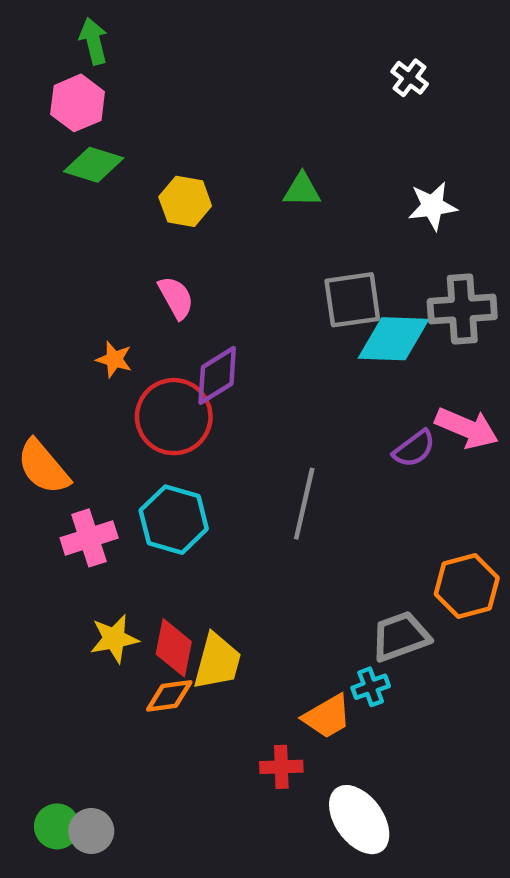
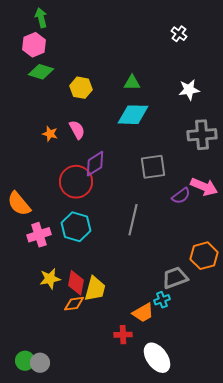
gray square: (352, 300) -> (153, 167), moved
cyan diamond: (394, 339) -> (133, 115), moved
orange star: (114, 359) -> (50, 134), moved

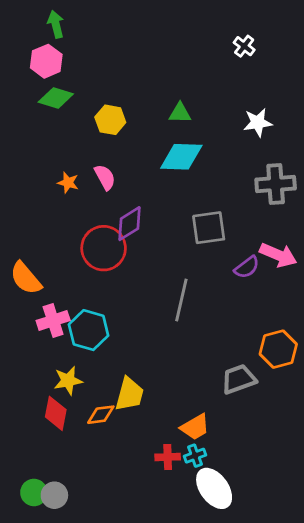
cyan hexagon: (76, 227) -> (89, 330), moved
red diamond: (76, 283) -> (56, 413), moved
cyan cross: (162, 300) -> (195, 456), moved

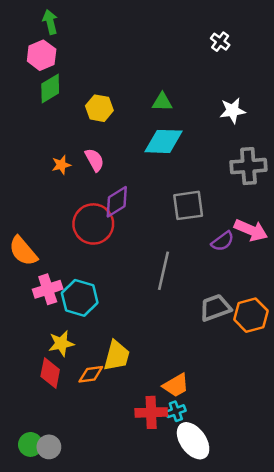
green diamond: (56, 98) -> (50, 88), turned -48
orange star: (68, 183) -> (61, 165), turned -30
gray trapezoid: (239, 379) -> (215, 308), moved
red cross: (168, 457) -> (151, 412), size x1.4

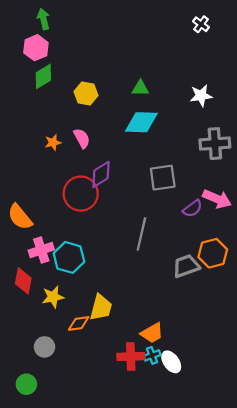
white cross: (220, 42) -> (201, 24), moved
orange hexagon: (251, 315) -> (213, 253), moved
red diamond: (50, 373) -> (23, 281), moved
white ellipse: (193, 441) -> (171, 362), moved, size x0.7
gray circle: (49, 447) -> (44, 347), moved

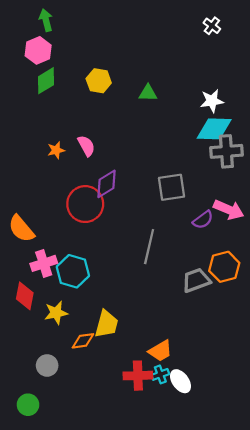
yellow hexagon: (86, 93) -> (99, 81), moved
cyan diamond: (141, 122) -> (214, 129), moved

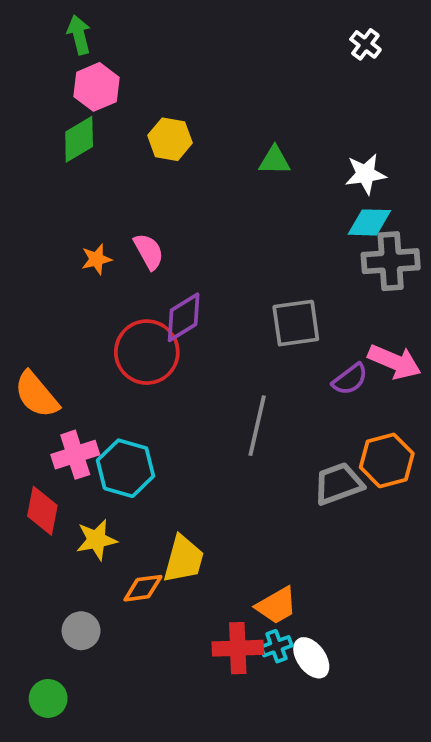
pink hexagon: (38, 50) -> (96, 87), moved
green triangle: (148, 93) -> (275, 160), moved
cyan diamond: (214, 129) -> (369, 222), size x0.7

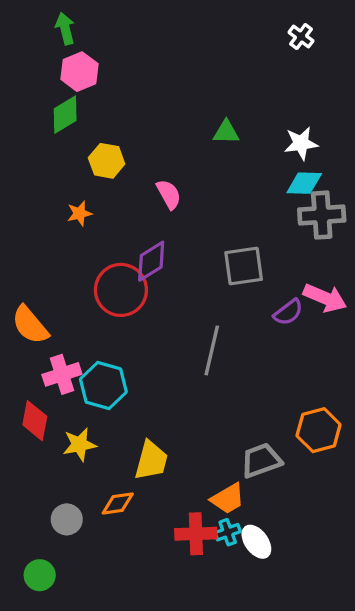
yellow hexagon: (170, 139) -> (107, 161), moved
pink semicircle: (149, 251) -> (169, 194), moved
orange hexagon: (387, 460) -> (319, 430), moved
gray trapezoid: (338, 484) -> (261, 460), moved
orange diamond: (143, 588) -> (118, 503), moved

